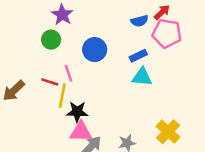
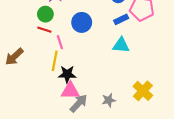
blue rectangle: (138, 56) -> (121, 19), moved
red line: (50, 82) -> (44, 30), moved

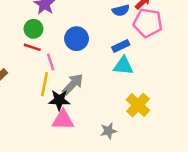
blue rectangle: (121, 19) -> (121, 46), moved
yellow cross: (143, 91) -> (138, 105), moved
gray arrow: (79, 103) -> (73, 84), moved

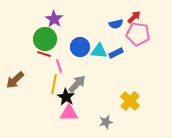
green circle: (33, 29) -> (45, 39), size x1.5
cyan triangle: (123, 66) -> (99, 51), moved
black star: (59, 100) -> (66, 97), turned 30

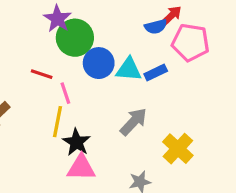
red arrow: (134, 17) -> (172, 16), moved
green circle: (45, 39) -> (75, 38), moved
gray arrow: (77, 84) -> (134, 122), moved

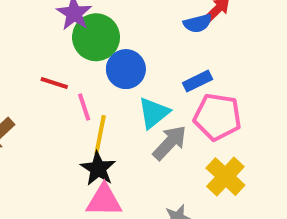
pink pentagon: (191, 42) -> (217, 117), moved
cyan triangle: (129, 69) -> (154, 113), moved, turned -44
yellow line: (57, 122) -> (100, 135), moved

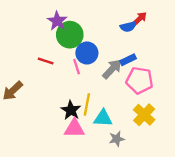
pink line: (84, 107) -> (77, 67), moved
cyan triangle: (154, 113) -> (103, 118), moved, turned 42
yellow line: (100, 135) -> (87, 104), moved
gray arrow: (170, 143) -> (112, 69), moved

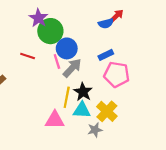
gray arrow: (112, 69) -> (72, 68), moved
black star: (71, 110) -> (83, 92), moved
yellow cross: (144, 115) -> (107, 111), moved

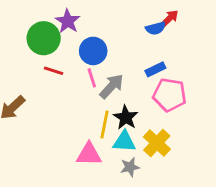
green circle: (50, 31) -> (44, 38), moved
blue circle: (67, 48) -> (93, 51), moved
gray star: (95, 130) -> (130, 167), moved

